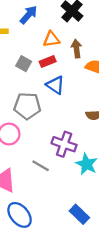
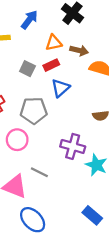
brown arrow: (76, 49) -> (79, 50), turned 114
blue triangle: (55, 85) -> (60, 88), turned 48
gray line: (41, 166) -> (39, 172), moved

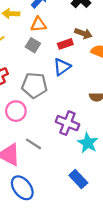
orange triangle: (54, 43) -> (38, 24), moved
red rectangle: (51, 65) -> (65, 44), moved
blue rectangle: (92, 215) -> (78, 179), moved

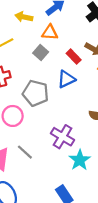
red rectangle: (65, 44) -> (74, 57), turned 56

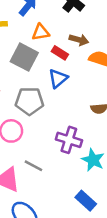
orange triangle: (50, 32) -> (41, 32), moved
gray square: (41, 52) -> (24, 57), size x1.6

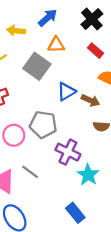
brown arrow: (79, 40) -> (90, 100), moved
red rectangle: (60, 53) -> (96, 51), moved
gray pentagon: (29, 101) -> (43, 125), moved

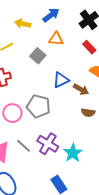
gray square: (37, 66) -> (38, 56), size x0.7
purple cross: (68, 152) -> (48, 144), moved

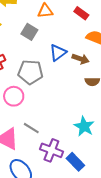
gray pentagon: (38, 106) -> (30, 72), moved
purple cross: (48, 144) -> (51, 150), moved

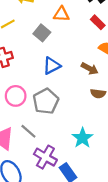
blue triangle: (58, 53) -> (52, 66), moved
gray pentagon: (30, 72) -> (46, 101), moved, turned 30

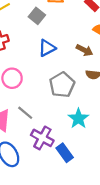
gray pentagon: (46, 101) -> (62, 85), moved

